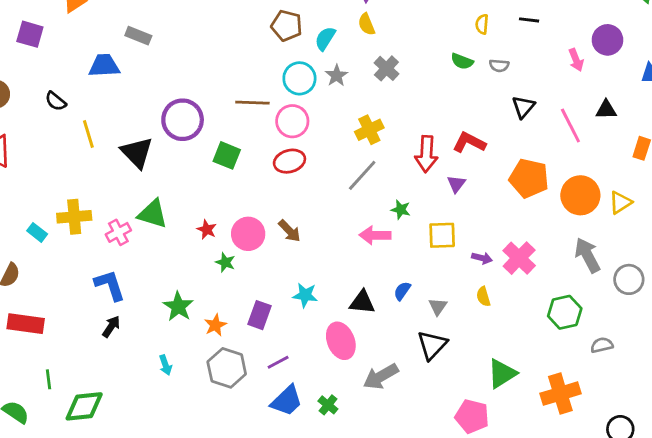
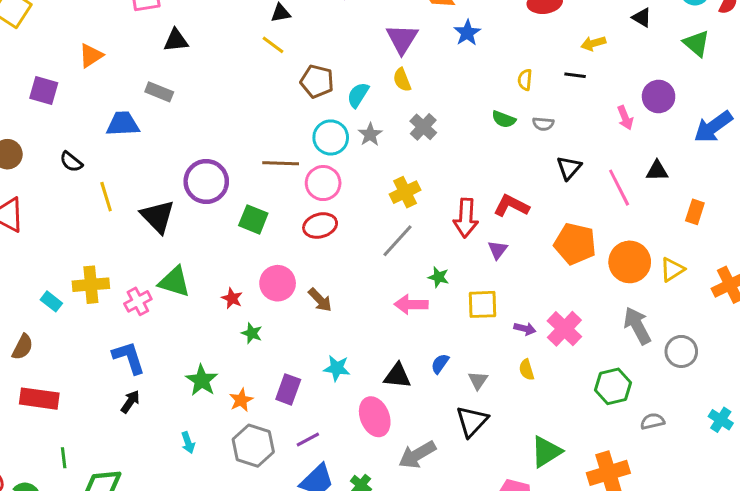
pink circle: (248, 234) -> (278, 283), moved

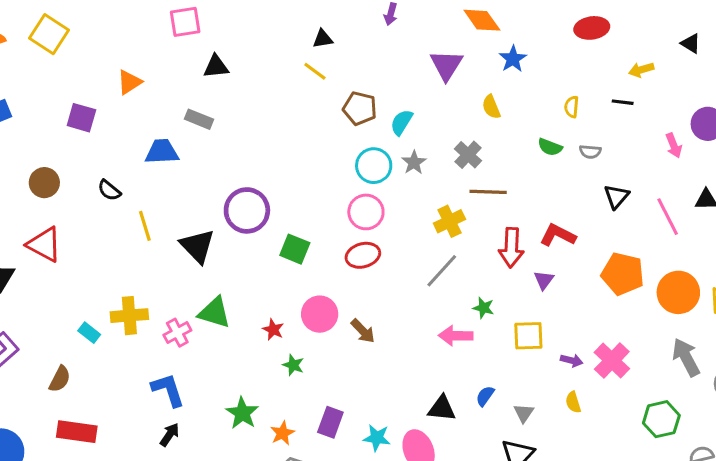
yellow semicircle: (402, 80) -> (491, 107), moved
brown line: (281, 163) -> (488, 192), moved
cyan star: (337, 368) -> (377, 438), moved

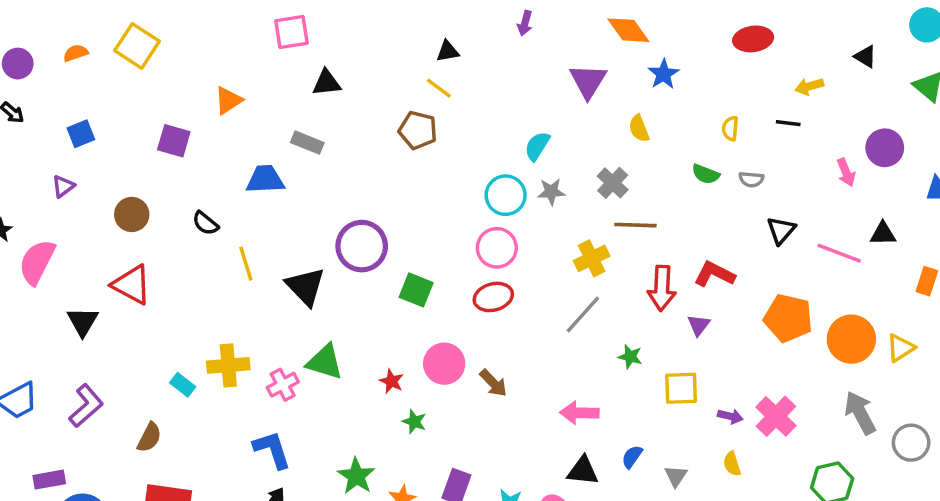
brown pentagon: (360, 108) -> (418, 130), moved
gray star: (414, 163) -> (551, 192), turned 30
pink line: (668, 217) -> (839, 253), turned -42
pink arrow: (456, 336) -> (579, 413), moved

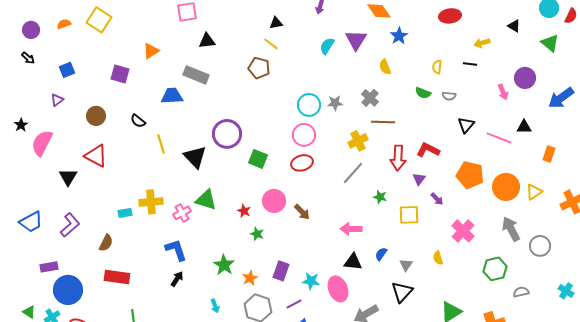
gray rectangle: (307, 143) -> (196, 75), size x1.4
cyan semicircle: (537, 146) -> (327, 46), moved
cyan rectangle: (183, 385) -> (125, 213), turned -48
purple arrow: (730, 416) -> (437, 199), moved, turned 32

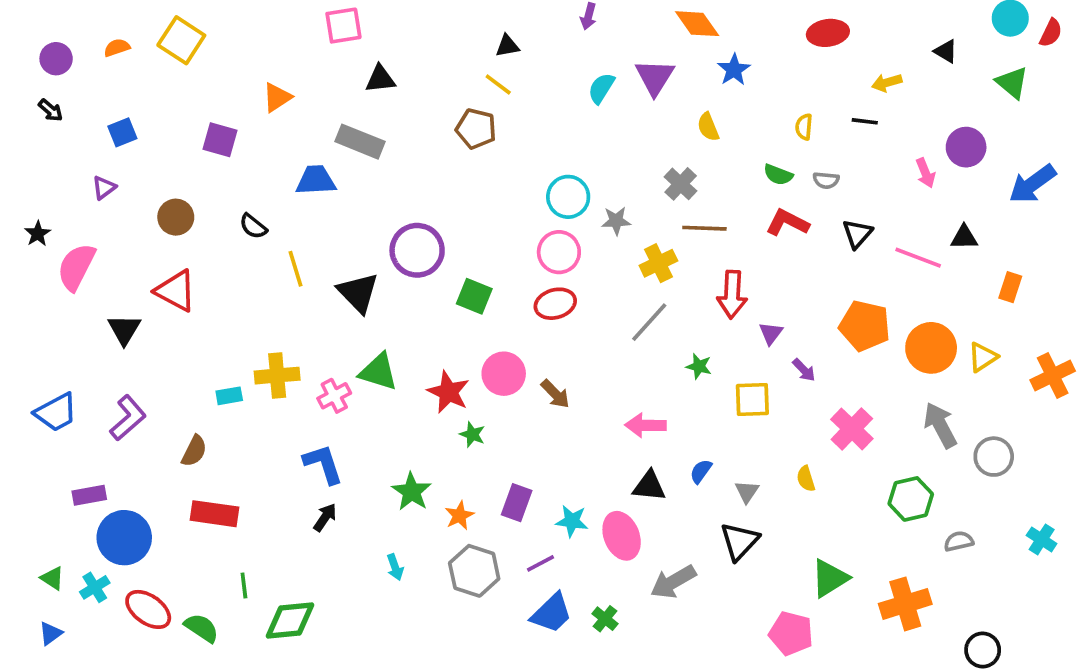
gray star: (335, 103) -> (616, 221), moved
red L-shape: (428, 150) -> (787, 223), moved
red star: (244, 211) -> (448, 392), size x1.6

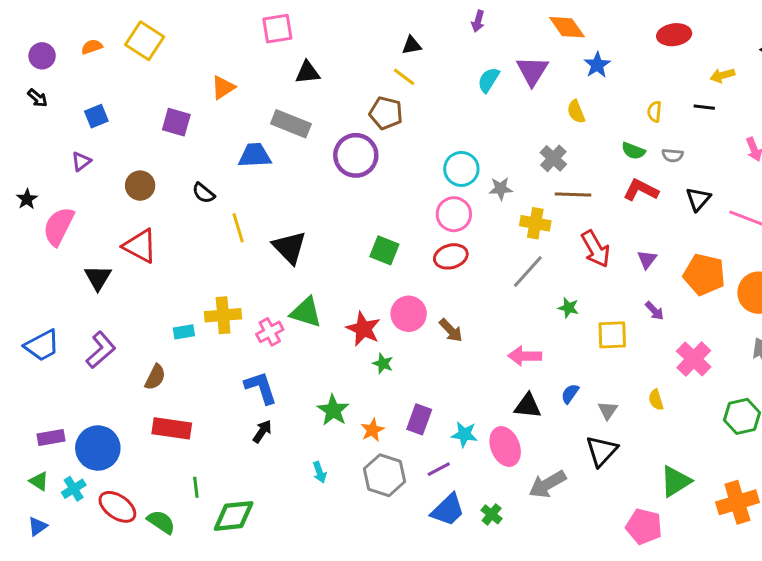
purple circle: (417, 250) -> (356, 155), moved
yellow cross: (658, 263) -> (535, 223), turned 36
red arrow: (732, 294) -> (596, 249), turned -33
purple triangle: (771, 333) -> (647, 259), moved
purple rectangle: (89, 495) -> (51, 437), moved

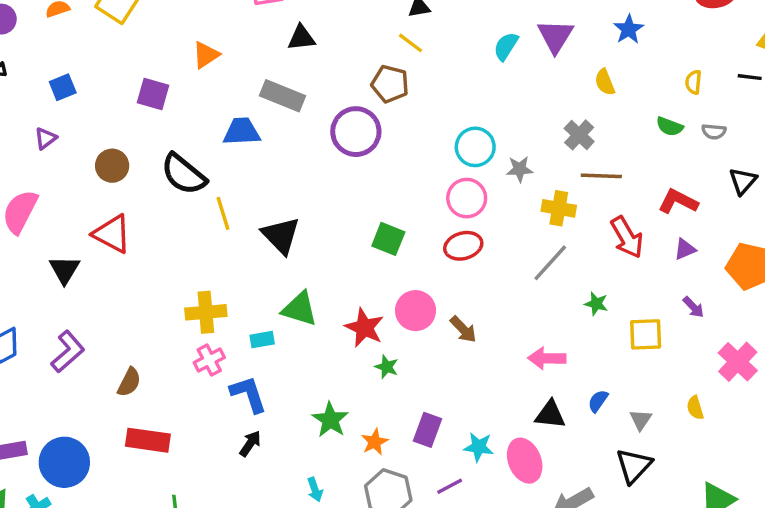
red L-shape: (641, 190) -> (678, 201), moved
black semicircle: (203, 193) -> (184, 174), size x1.8
purple triangle: (647, 259) -> (685, 249), turned 30
cyan rectangle: (184, 332) -> (262, 340), moved
pink cross: (270, 332) -> (209, 360), moved

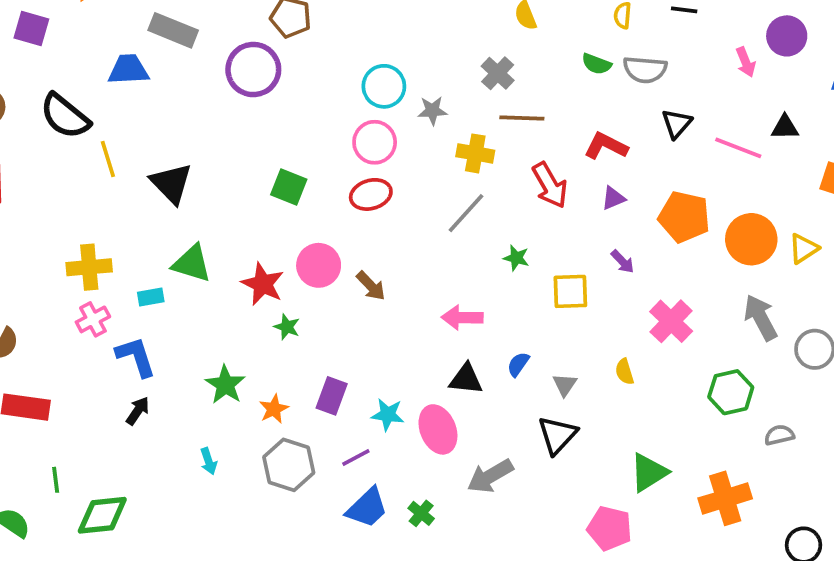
gray semicircle: (714, 132) -> (645, 70), size x1.6

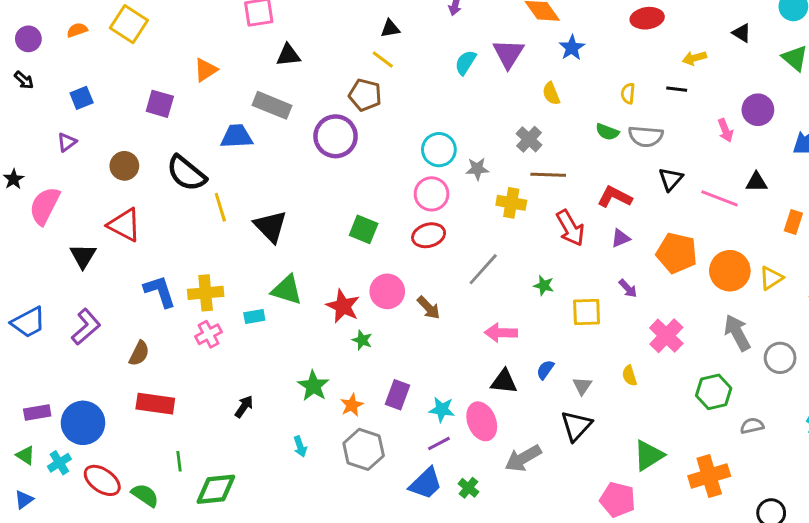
gray line: (466, 213) -> (483, 269), moved
blue L-shape: (136, 357) -> (160, 291), moved
purple line: (356, 457) -> (439, 444), moved

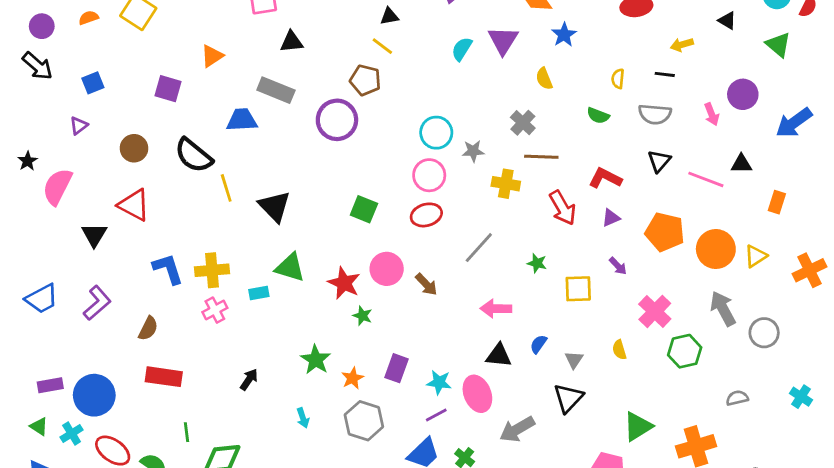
black arrow: (24, 80) -> (37, 66), size x1.6
gray semicircle: (646, 136) -> (655, 114), moved
green hexagon: (714, 392) -> (685, 351), moved

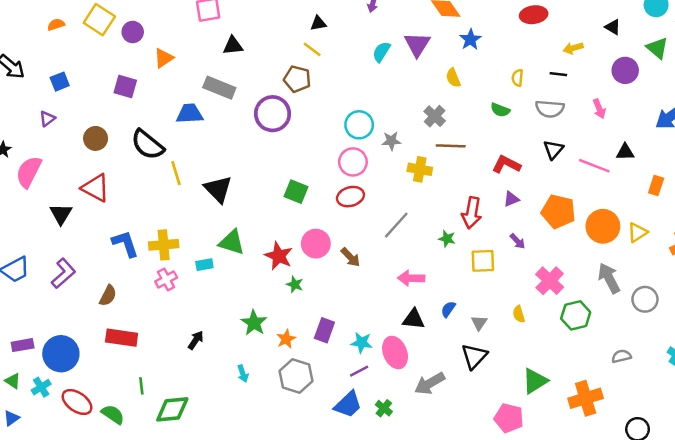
purple circle: (42, 26) -> (133, 32), moved
purple circle: (743, 94) -> (625, 70), moved
red arrow: (563, 208) -> (472, 213), moved, turned 40

